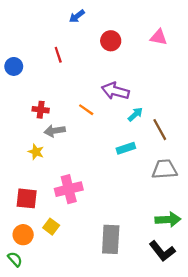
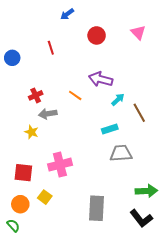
pink triangle: (159, 37) -> (138, 32), turned 35
red cross: (41, 110) -> (36, 95), turned -32
gray trapezoid: (164, 169) -> (121, 153), moved

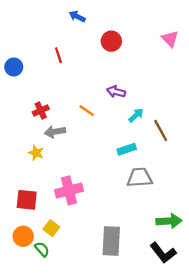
blue arrow: (67, 14) -> (77, 16), turned 64
pink triangle: (138, 32) -> (170, 39), moved
purple arrow: (101, 79) -> (116, 92), size x0.7
green semicircle: (13, 226) -> (42, 249), moved

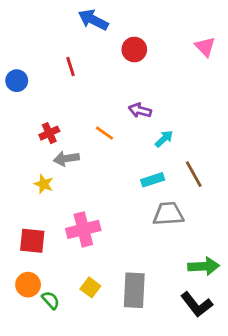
blue arrow: (77, 16) -> (93, 20), size x1.5
brown line: (161, 130) -> (194, 174), moved
yellow square: (51, 228) -> (90, 287), moved

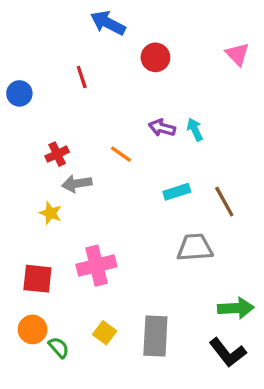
cyan arrow: (164, 139) -> (195, 129), moved, turned -72
cyan rectangle: (153, 180) -> (177, 192), moved

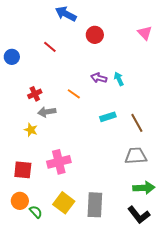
red line: (82, 77) -> (50, 47), turned -32
gray trapezoid: (195, 248) -> (136, 156), moved
yellow square: (105, 333) -> (64, 203), size x1.5

